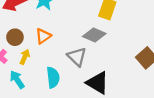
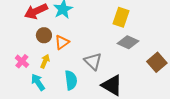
gray diamond: (94, 35) -> (128, 42), moved
brown circle: (15, 37) -> (44, 35), moved

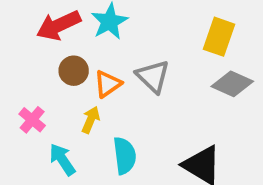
yellow arrow: (45, 61) -> (91, 120), moved
gray triangle: (93, 61) -> (153, 76), moved

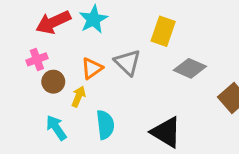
yellow rectangle: (219, 37) -> (163, 31), moved
brown circle: (74, 71) -> (53, 82), moved
pink cross: (32, 120) -> (37, 59), moved, turned 30

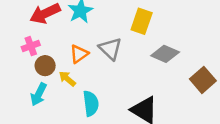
yellow arrow: (78, 97) -> (67, 79), turned -72
cyan arrow: (56, 128) -> (39, 94), moved, turned -120

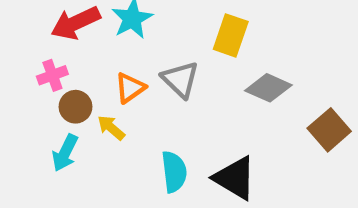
cyan semicircle: (91, 103) -> (174, 172), moved

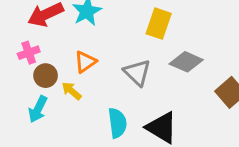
gray triangle: (180, 79) -> (137, 73), moved

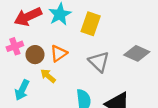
yellow rectangle: (159, 24) -> (91, 24), moved
brown circle: (46, 76) -> (35, 55), moved

